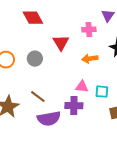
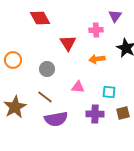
gray circle: (35, 59) -> (47, 69), moved
pink triangle: (82, 87) -> (78, 87), moved
purple cross: (74, 106) -> (95, 114), moved

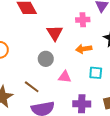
gray circle: (47, 69) -> (46, 59), moved
cyan square: (109, 92) -> (96, 73), moved

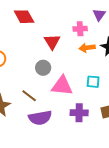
orange arrow: (84, 49) -> (87, 48), moved
pink triangle: (65, 77) -> (62, 86), size x1.6

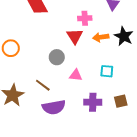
pink cross: (80, 29) -> (85, 18), moved
red triangle: (52, 42) -> (75, 36), moved
pink triangle: (62, 86) -> (76, 75), size x0.6

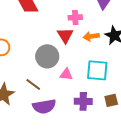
gray circle: (57, 57) -> (47, 56), size x1.5
cyan square: (107, 71) -> (97, 70), size x1.6

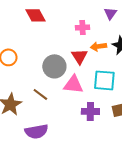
red triangle: (65, 35) -> (79, 56), moved
pink triangle: (66, 74) -> (73, 84), size x1.5
purple semicircle: (44, 106) -> (36, 131), moved

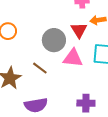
purple cross: (90, 111) -> (86, 103), moved

